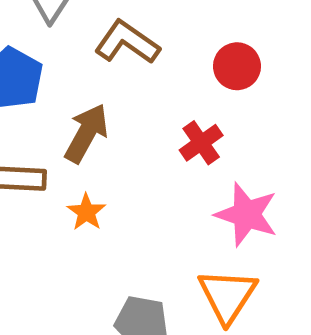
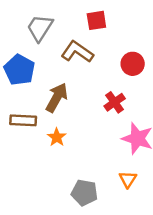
orange triangle: (227, 296) -> (128, 179), size x0.6

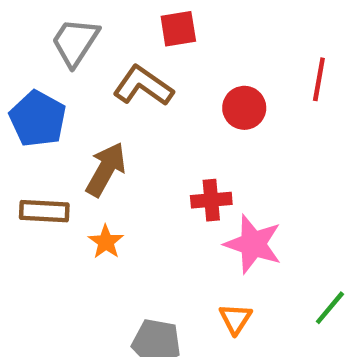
red cross: (115, 102) -> (211, 200), moved, turned 30

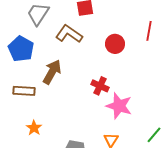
red cross: (211, 200) -> (100, 86), turned 30
orange star: (106, 242) -> (34, 128), moved

